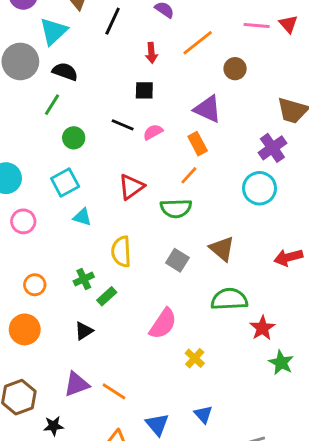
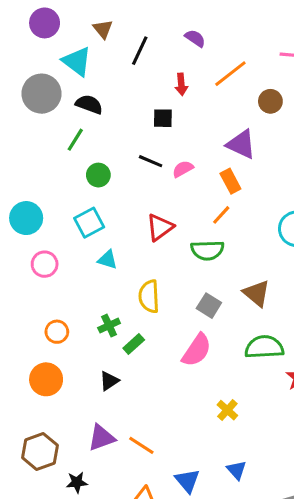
cyan triangle: (54, 31) -> (77, 61), turned -40
black square: (144, 90) -> (163, 118), moved
pink semicircle: (163, 324) -> (197, 350), moved

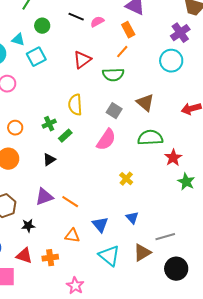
cyan triangle: (108, 260) -> (18, 40), moved

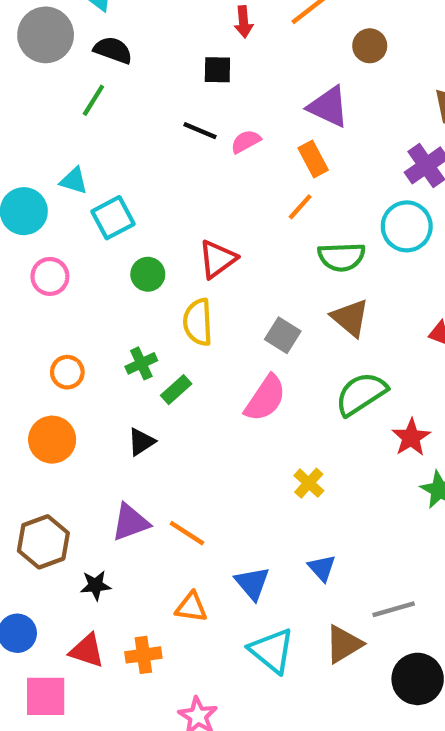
green circle: (42, 26) -> (148, 274), moved
red triangle: (82, 60) -> (217, 259), moved
green semicircle: (113, 75) -> (341, 257), moved
green semicircle: (150, 138) -> (361, 394), turned -30

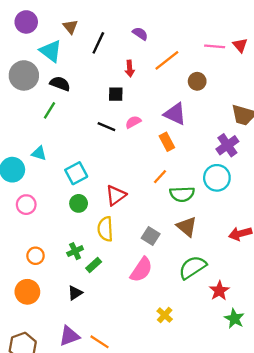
pink semicircle: (246, 142) -> (133, 122), moved
orange line: (300, 207) -> (160, 177), moved
cyan square: (113, 218) -> (76, 173), moved

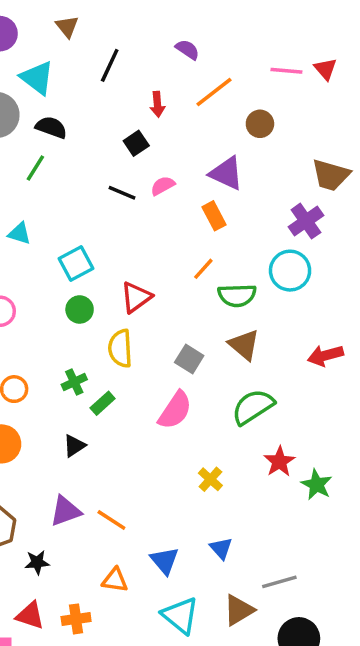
brown triangle: (70, 27) -> (67, 27), moved
purple semicircle: (140, 34) -> (187, 50), moved
black square: (116, 94) -> (136, 143), turned -35
red star: (219, 291) -> (279, 462), moved

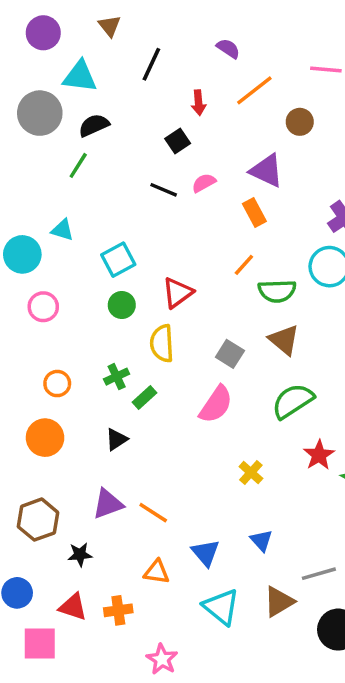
cyan triangle: (37, 78) -> (80, 76), turned -30
black semicircle: (51, 127) -> (94, 125), turned -44

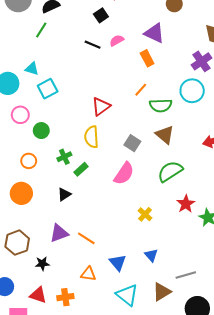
cyan square: (118, 260) -> (48, 89), moved
green circle: (122, 305) -> (41, 131), moved

